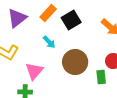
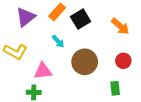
pink triangle: (34, 71) -> (43, 71), turned 42
green rectangle: (101, 77) -> (115, 88), moved

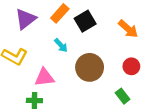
green rectangle: (115, 88) -> (123, 96), turned -32

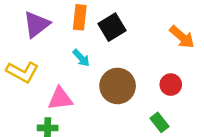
orange rectangle: (60, 13) -> (80, 17), turned -36
orange arrow: (128, 29) -> (182, 37), moved

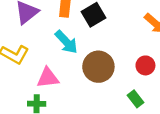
cyan arrow: (81, 58) -> (66, 42), size x1.5

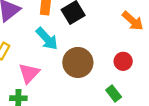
pink triangle: (48, 78) -> (29, 73), turned -40

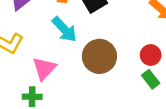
green rectangle: (114, 93) -> (151, 79), moved

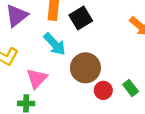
red circle: (151, 55) -> (103, 90), moved

